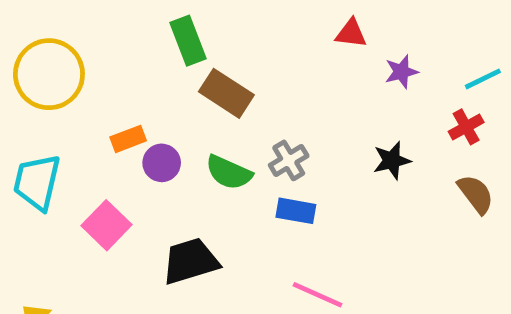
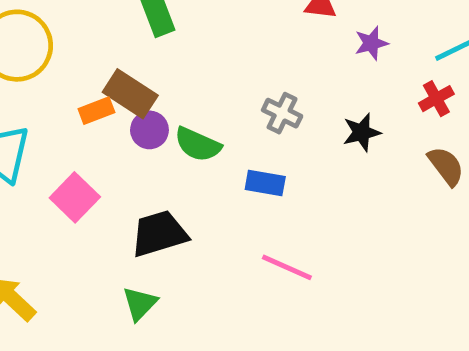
brown rectangle: (226, 93) -> (130, 94), moved
gray cross: (289, 160) -> (282, 113), moved, turned -33
purple circle: (162, 163) -> (149, 130), moved

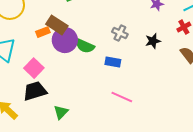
purple circle: (149, 130) -> (65, 40), size x1.6
black trapezoid: (159, 234) -> (35, 91), moved

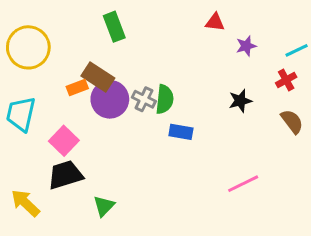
gray cross: (120, 33) -> (144, 99), moved
green semicircle: (85, 46) -> (165, 99), moved, turned -108
pink line: (122, 97) -> (243, 184), moved, turned -50

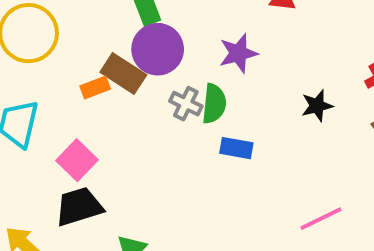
purple star: (246, 46) -> (238, 53), moved, size x1.4
purple circle: (110, 99) -> (158, 49), moved

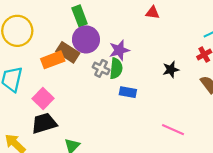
purple star: (238, 53) -> (119, 50), moved
orange rectangle: (95, 88) -> (53, 60), size x1.5
pink line: (321, 219) -> (173, 130), turned 50

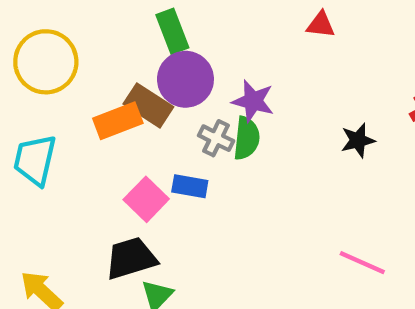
purple star: (119, 50) -> (253, 101), turned 30
blue rectangle: (128, 92) -> (190, 186), moved
pink square: (43, 99) -> (146, 199), moved
black trapezoid: (44, 123) -> (131, 258), moved

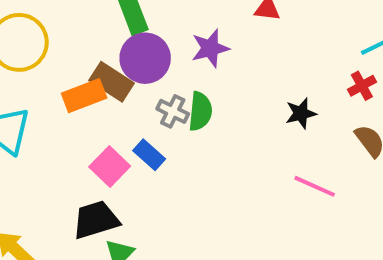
purple star: (253, 101) -> (210, 48), moved, turned -30
blue rectangle: (190, 186) -> (149, 155), turned 32
pink line: (362, 263) -> (315, 186), moved

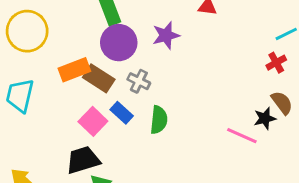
brown rectangle: (112, 82) -> (99, 78), moved
green semicircle: (200, 111) -> (159, 120), moved
black star: (301, 113) -> (265, 118), moved

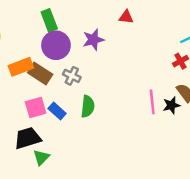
blue rectangle: (122, 113) -> (57, 111), moved
pink square: (93, 121) -> (36, 108), turned 30
pink line: (242, 136) -> (152, 102), moved, turned 60

